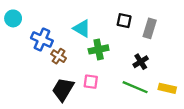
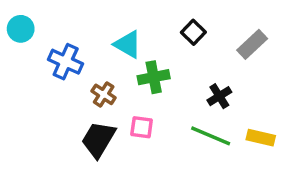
black square: (124, 21) -> (193, 32), turned 32
gray rectangle: (150, 28) -> (252, 44), moved, turned 30
brown cross: (59, 56) -> (104, 94), moved

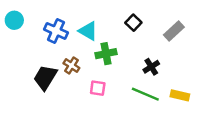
blue cross: (66, 62) -> (56, 31), moved
black trapezoid: (98, 139) -> (45, 77), moved

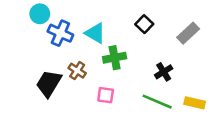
cyan circle: (14, 20) -> (40, 14), moved

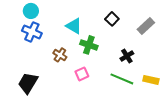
blue cross: (60, 33) -> (32, 32), moved
green cross: (115, 58) -> (89, 45), turned 30
black trapezoid: (49, 83) -> (28, 83), moved
pink square: (106, 95) -> (82, 74), turned -32

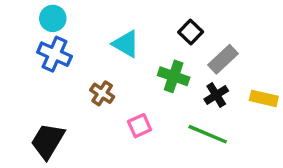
gray rectangle: (146, 26) -> (223, 59), moved
green cross: (89, 45) -> (174, 76), moved
yellow rectangle: (151, 80) -> (264, 98), moved

